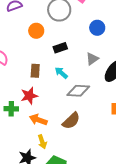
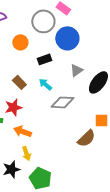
blue circle: (97, 28) -> (67, 38), moved, size x1.5
brown rectangle: (35, 71) -> (19, 82), turned -48
brown semicircle: (71, 121) -> (86, 138), moved

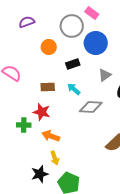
brown rectangle: (19, 82) -> (48, 87), turned -48
red star: (13, 107) -> (42, 112), turned 30

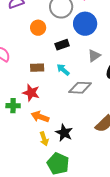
black star: (40, 174) -> (64, 133), moved, turned -30

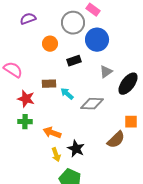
cyan arrow: (63, 70) -> (67, 94), moved
red star: (31, 93) -> (26, 99), moved

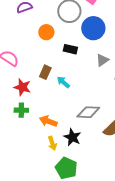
black rectangle: (74, 61) -> (70, 49), turned 32
brown rectangle: (49, 84) -> (45, 72), turned -64
gray diamond: (92, 104) -> (88, 112), moved

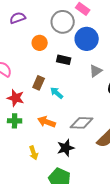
orange arrow: (48, 121) -> (47, 122), moved
black star: (72, 137) -> (66, 148), turned 30
yellow arrow: (52, 143) -> (34, 153), moved

